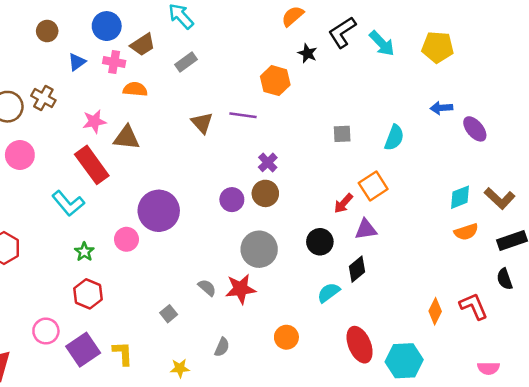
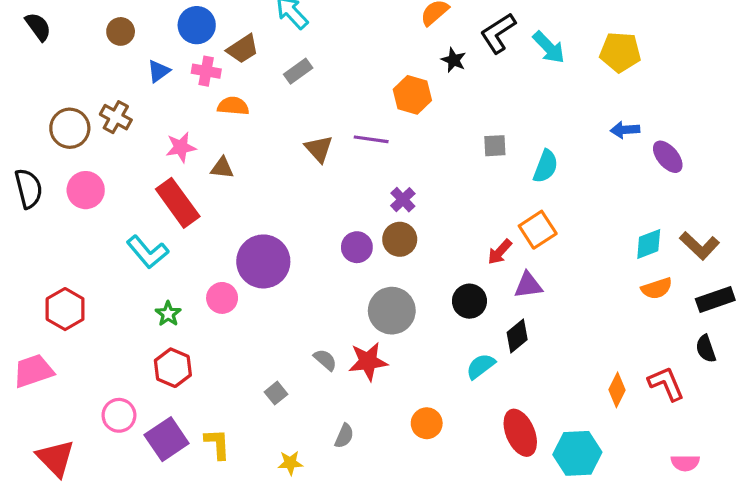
gray square: (342, 134) -> (495, 146), moved
brown triangle: (126, 138) -> (222, 168), size x0.7
cyan semicircle: (394, 138) -> (546, 166), moved

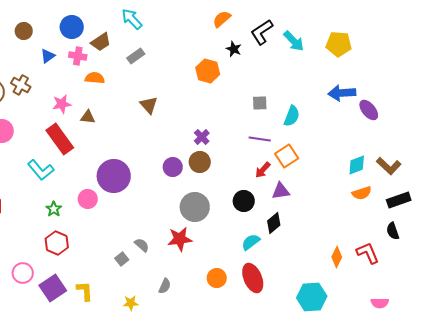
blue arrow: (625, 130) -> (342, 93), size x1.5
purple line: (371, 139) -> (260, 139), moved
gray semicircle: (325, 360) -> (142, 245), moved
red ellipse: (520, 433) -> (253, 278), moved

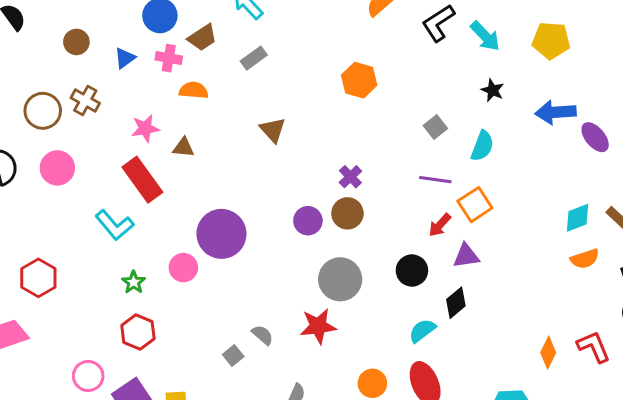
brown circle: (24, 31) -> (76, 42), moved
black star: (234, 49) -> (493, 90), moved
gray square: (260, 103) -> (435, 127), turned -35

